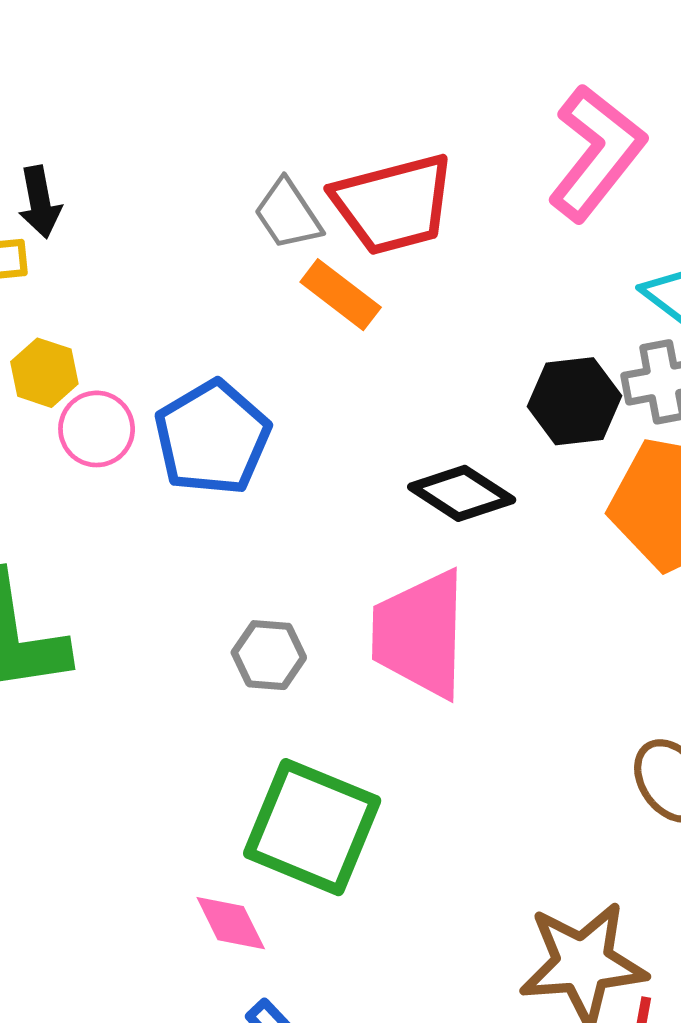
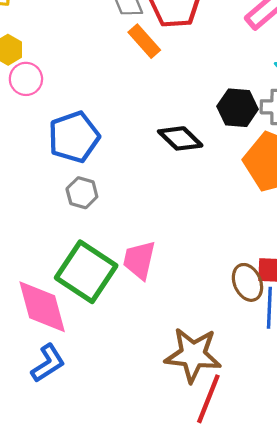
blue pentagon: (212, 438) -> (74, 137), moved
pink trapezoid: (420, 634) -> (139, 260), moved, size x0.7
pink diamond: (231, 923) -> (42, 307), size x1.8

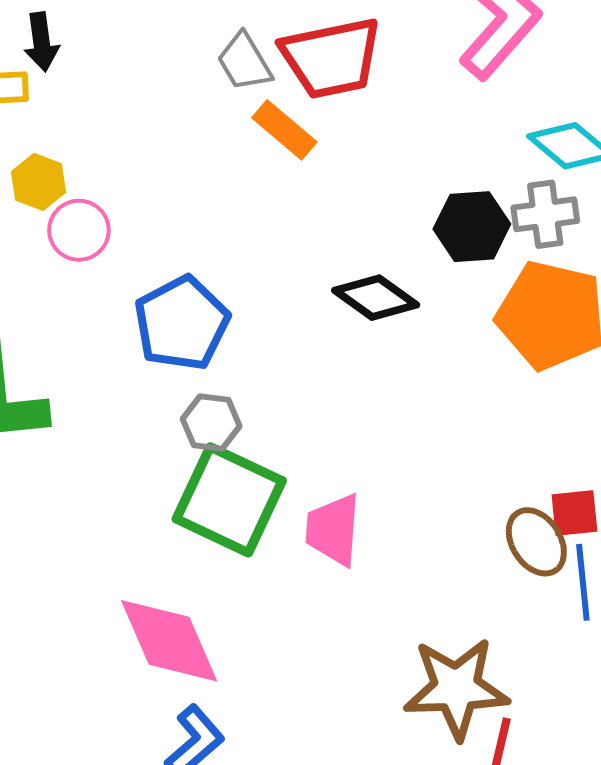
green square: (86, 272) -> (229, 500), moved

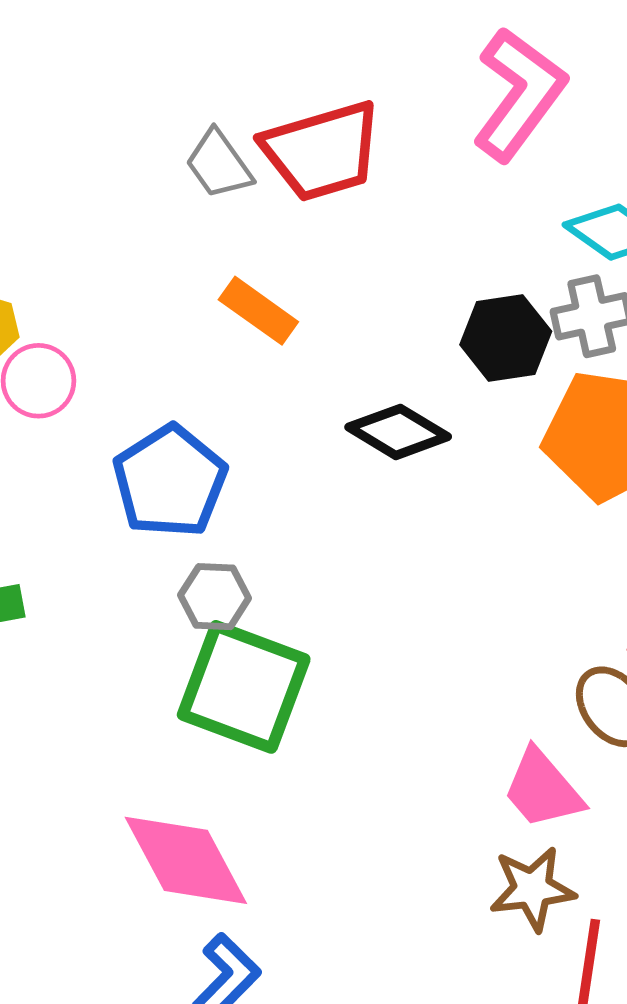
orange rectangle: (284, 130) -> (258, 311), moved
pink trapezoid: (333, 530) -> (543, 789), moved, turned -40
brown star: (456, 688) -> (532, 889), size x0.7

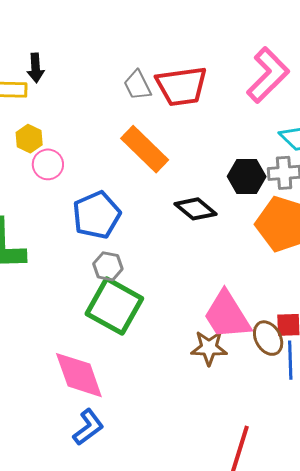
orange rectangle: (258, 311) -> (145, 149), size x1.5
pink trapezoid: (543, 789) -> (227, 315), moved, size x1.4
brown star: (532, 889) -> (209, 348), moved

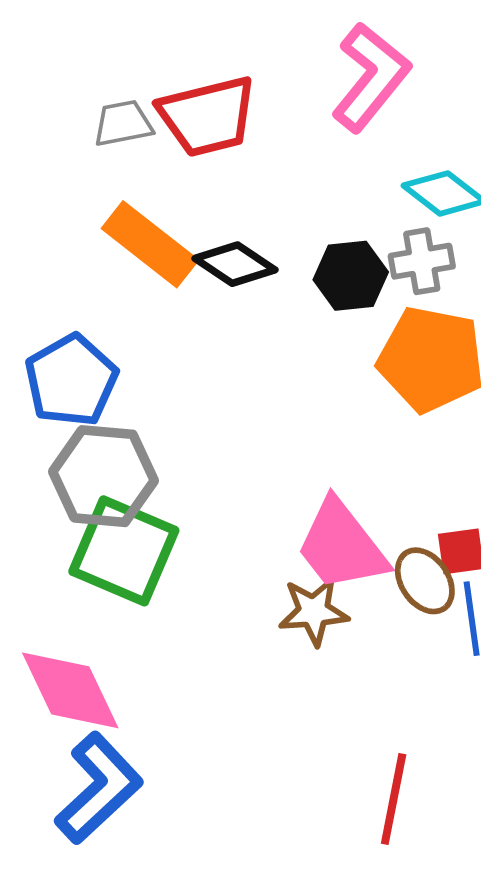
gray trapezoid: (137, 85) -> (123, 123), turned 112
black diamond: (195, 209) -> (235, 264), moved
gray hexagon: (108, 266) -> (103, 476), size x1.8
blue L-shape: (88, 427) -> (99, 788), size x1.5

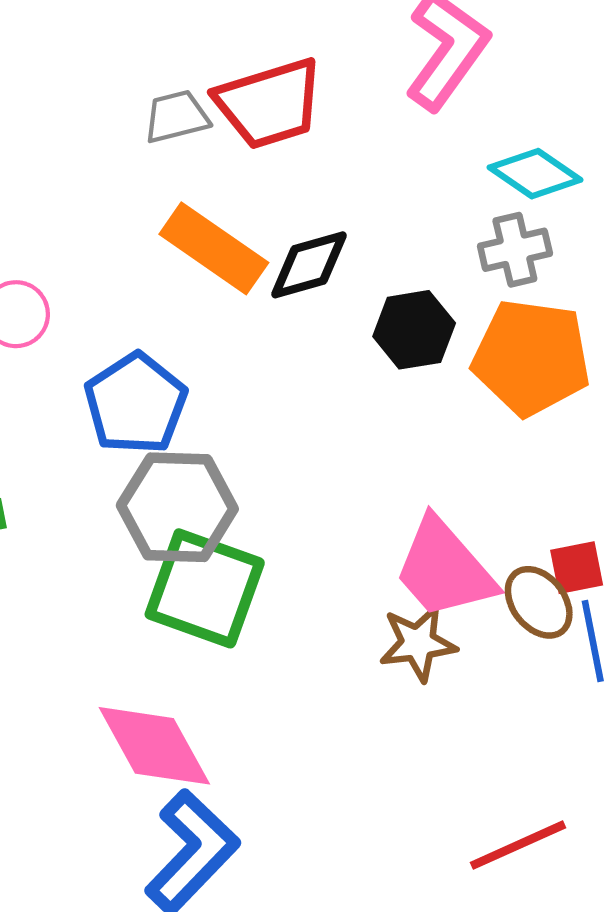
black diamond: (235, 264) -> (309, 265), turned -46
black hexagon: (351, 276) -> (414, 330), moved
red line: (394, 799) -> (518, 845), turned 58

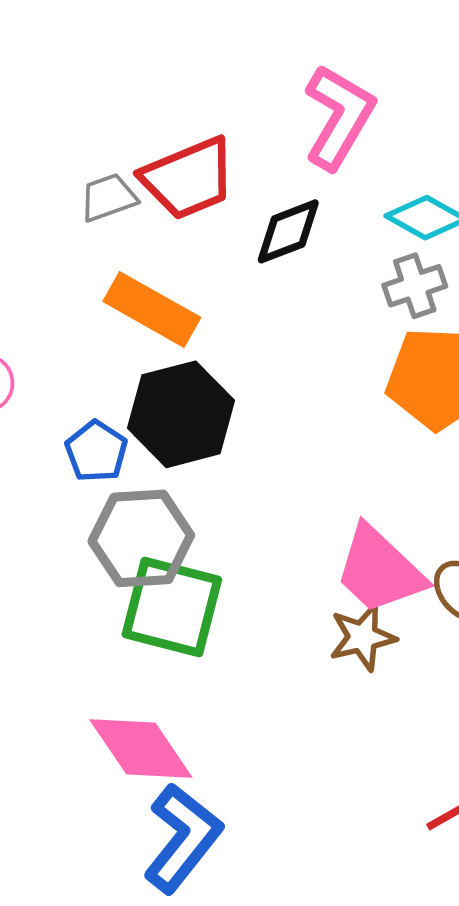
black diamond: (309, 265) -> (288, 231), moved
black hexagon: (414, 330) -> (181, 414), moved, size x1.5
blue pentagon: (136, 404) -> (96, 451), size x0.7

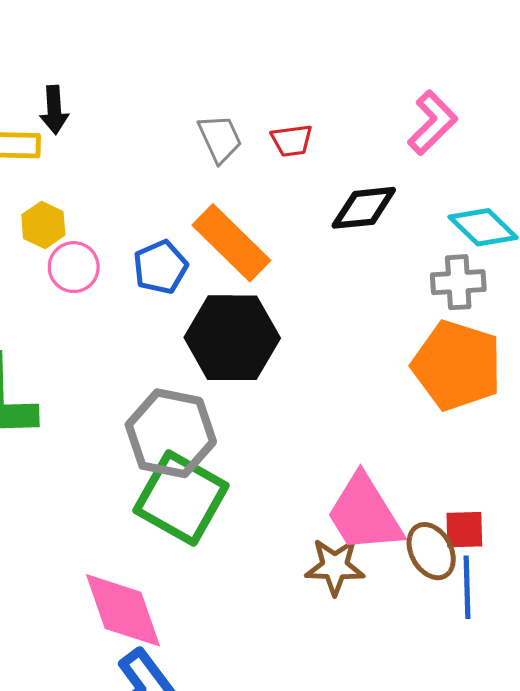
pink L-shape: (339, 117) -> (432, 123), size x0.7
red trapezoid: (188, 178) -> (292, 140), size x0.5
gray trapezoid: (108, 198) -> (220, 139), turned 70
blue pentagon: (96, 451) -> (160, 267), moved

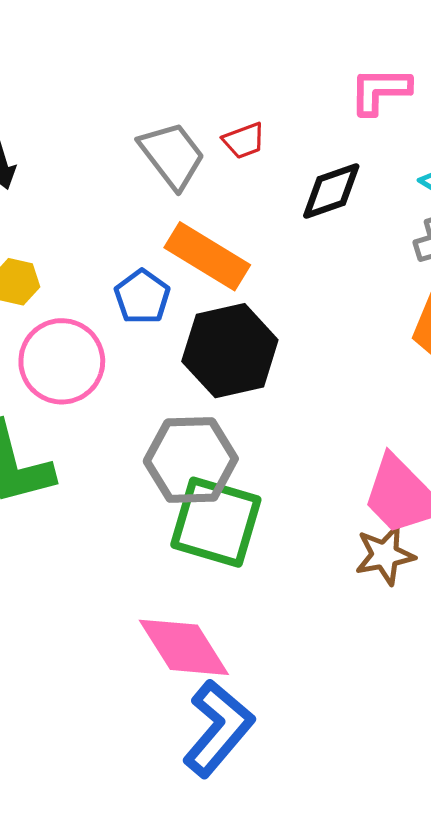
pink L-shape: (432, 123) -> (380, 90), turned -122
gray trapezoid: (220, 139) -> (172, 155), size x1.4
pink circle: (74, 267) -> (62, 361), moved, size x1.6

